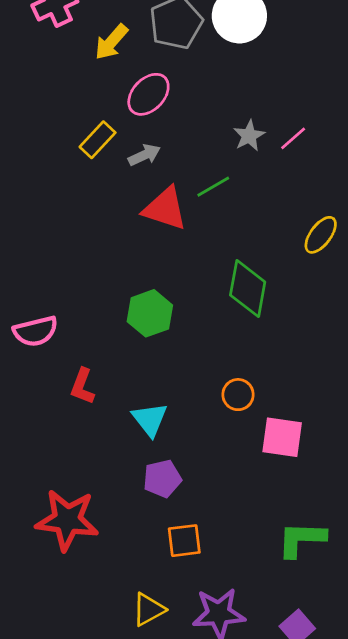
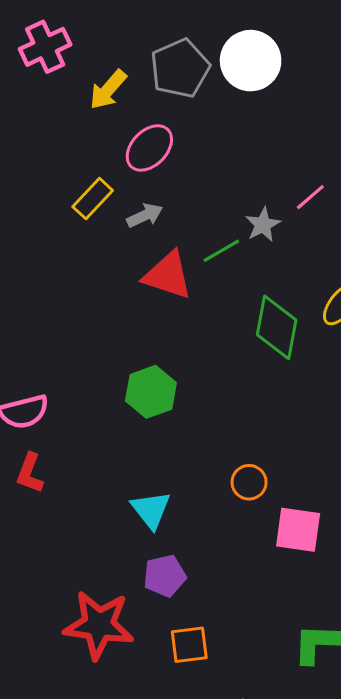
gray star: (249, 136) -> (263, 225), moved
green diamond: (248, 289) -> (277, 327), moved
red L-shape: (82, 386) -> (30, 473), moved
red star: (67, 520) -> (99, 625), moved

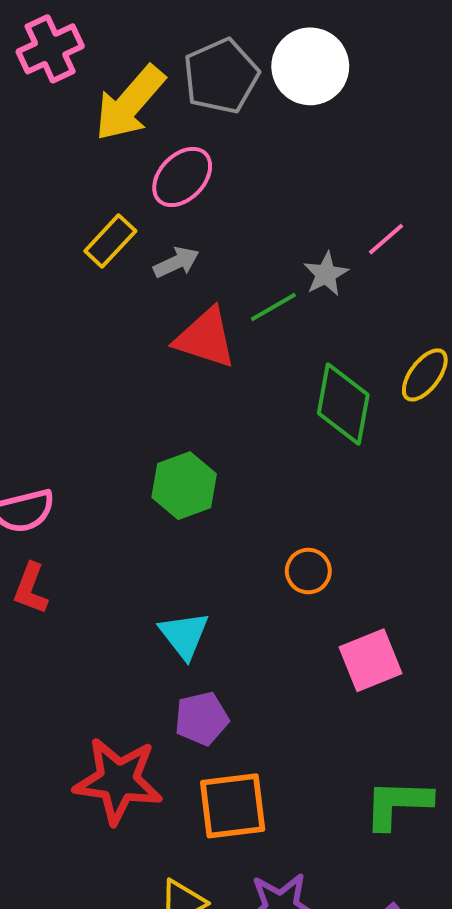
yellow arrow: (108, 90) -> (130, 103), size x1.5
orange circle: (249, 482) -> (308, 571), moved
pink square: (298, 530) -> (370, 660), turned -30
orange square: (189, 645) -> (233, 806), size x1.4

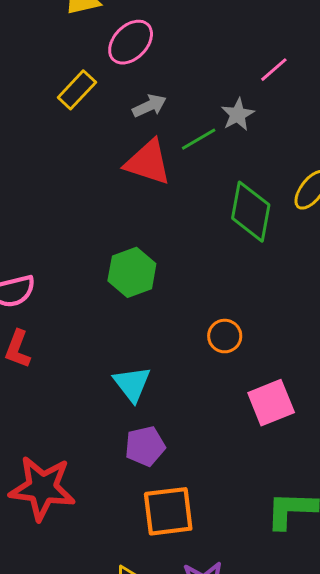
pink line: (386, 239) -> (274, 70), moved
gray arrow: (176, 262) -> (149, 106), moved
red star: (118, 781) -> (42, 488), moved

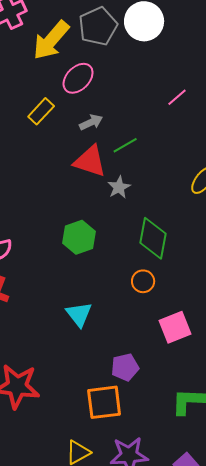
gray star: (238, 114) -> (119, 187), moved
green diamond: (251, 212) -> (153, 238), moved
purple pentagon: (145, 446) -> (125, 367), moved

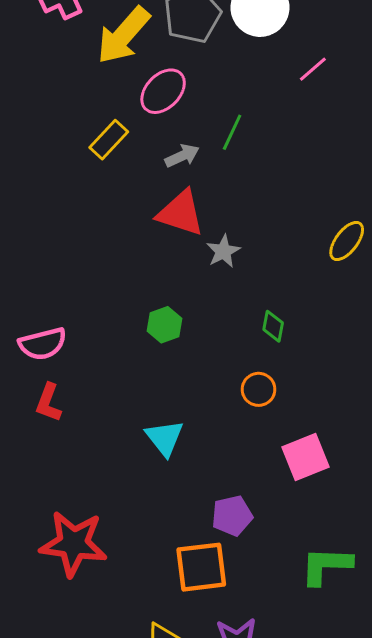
pink line: (177, 97) -> (313, 69), moved
green line: (125, 145) -> (232, 132), moved, turned -35
green hexagon: (79, 237) -> (165, 325), size x0.7
green diamond: (153, 238) -> (273, 326), size x0.5

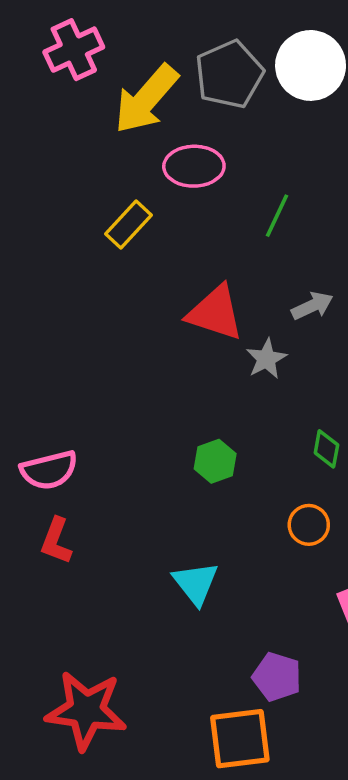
pink ellipse: (163, 91) -> (194, 166), turned 45
gray arrow: (182, 156) -> (312, 306), moved
green hexagon: (165, 325) -> (215, 461), moved
purple pentagon: (232, 516) -> (277, 677), turned 30

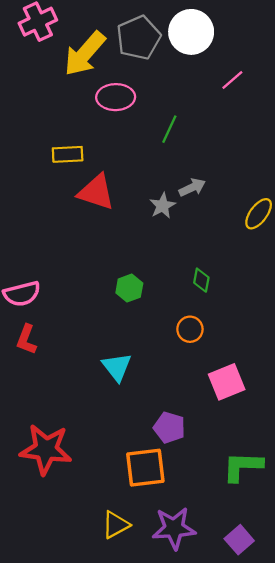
yellow rectangle: (129, 225) -> (68, 154), moved, turned 44
red triangle: (215, 313) -> (96, 192), moved
gray star: (266, 359) -> (163, 206), moved

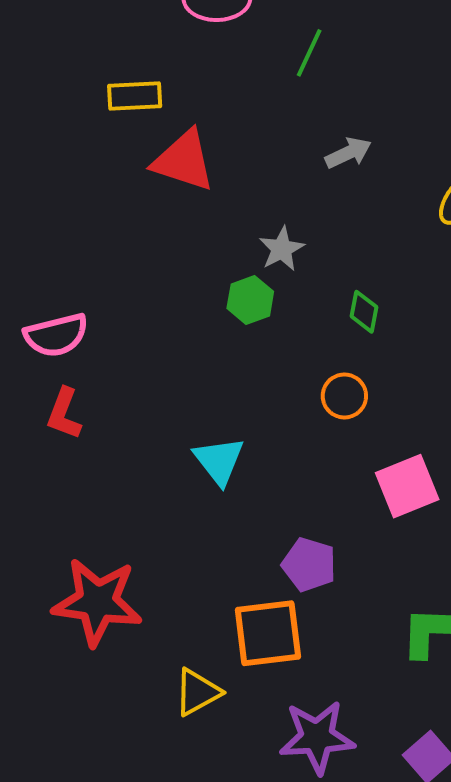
gray star: (163, 206) -> (282, 249), moved
green hexagon: (129, 288) -> (250, 300), moved
yellow triangle: (116, 525) -> (197, 692), moved

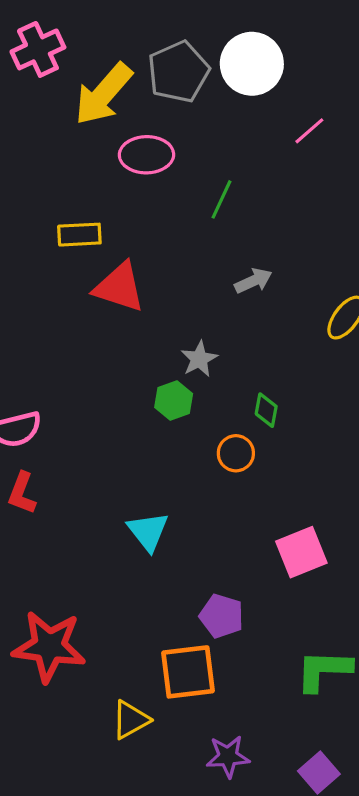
orange circle: (344, 396) -> (236, 453), moved
purple star: (317, 737) -> (228, 757), size x0.7

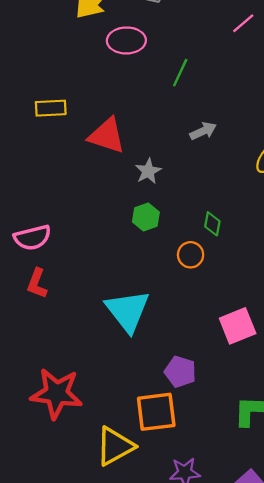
yellow rectangle: (79, 235) -> (51, 108), moved
gray star: (199, 359) -> (148, 171), moved
cyan triangle: (148, 531) -> (128, 311), size x1.5
yellow triangle: (131, 720) -> (115, 446), size x1.4

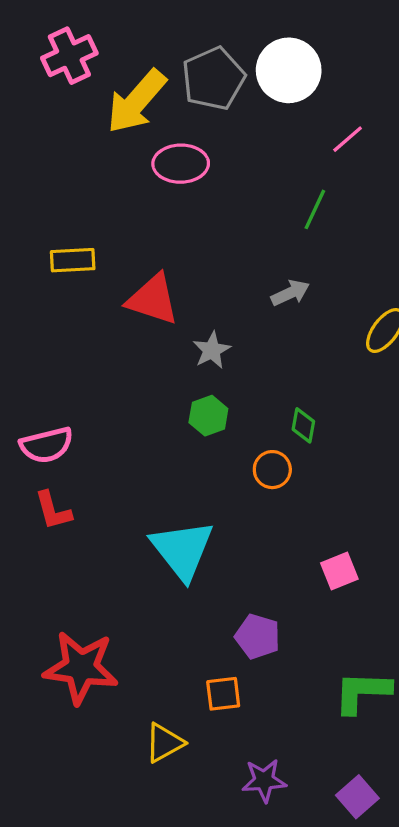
green line: (180, 73) -> (315, 209), moved
red L-shape: (37, 283) -> (53, 510), turned -36
pink square: (238, 326) -> (339, 571), size x0.7
orange square: (156, 412) -> (223, 694), size x0.6
yellow triangle: (115, 446) -> (164, 743), size x0.7

